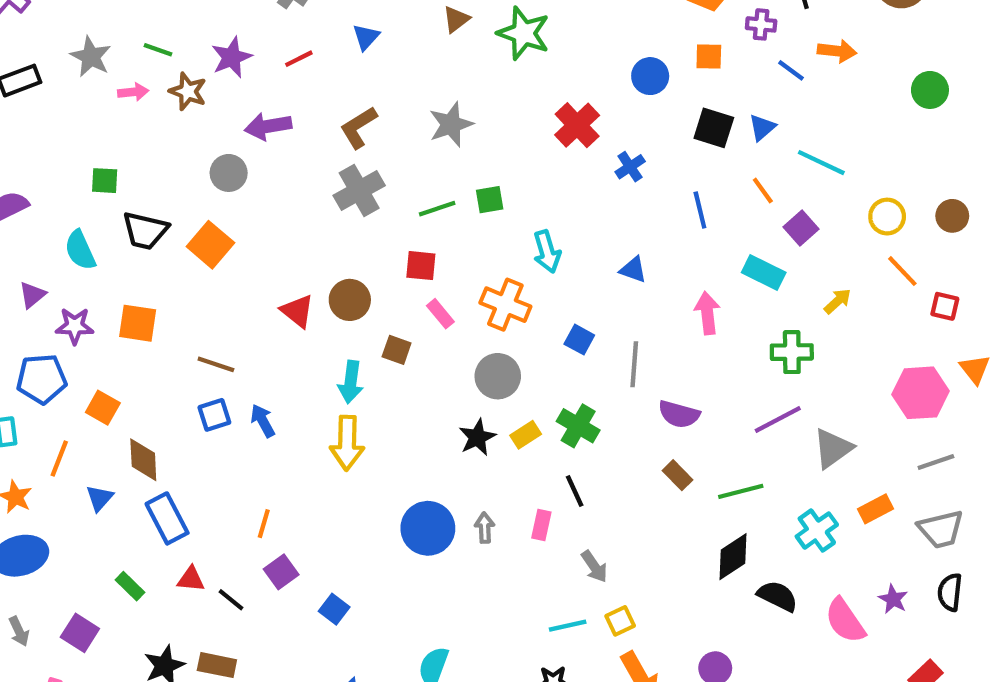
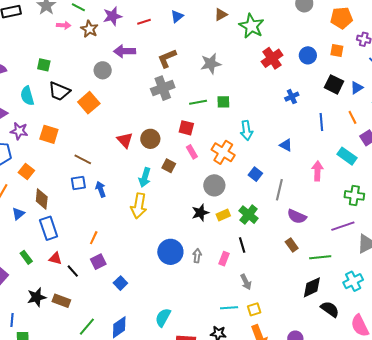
red cross: (577, 125) -> (272, 58), moved

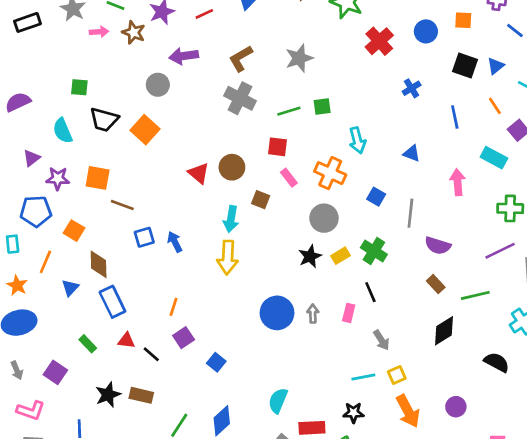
gray cross: (163, 88) -> (240, 98), turned -35
brown line: (83, 159) -> (122, 205), moved
black diamond: (312, 287) -> (444, 331), moved

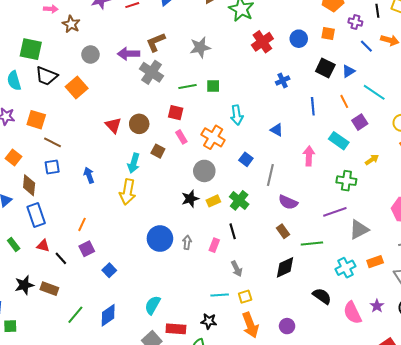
brown star: (134, 32) -> (71, 24), moved
purple arrow: (184, 56) -> (129, 54), moved
green square: (79, 87) -> (31, 49), size x1.6
blue square: (144, 237) -> (52, 167), moved

